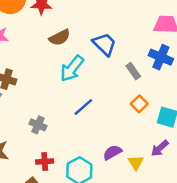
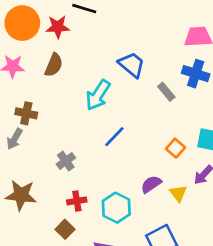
brown semicircle: (60, 37) -> (54, 65), moved, turned -35
orange square: (139, 104) -> (175, 148), moved
gray cross: (38, 125) -> (66, 161), turned 35

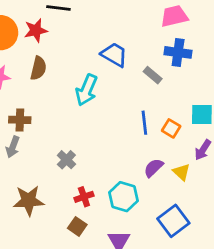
blue line: (114, 137) -> (144, 123), moved, turned -40

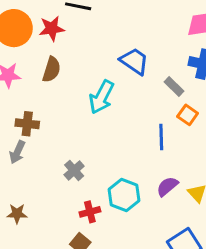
orange square: (171, 128) -> (188, 115), moved
cyan hexagon: (124, 197) -> (124, 195), moved
brown star: (29, 201) -> (17, 214), moved, size x0.6

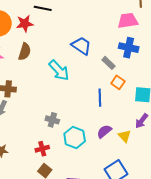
cyan arrow: (102, 97) -> (59, 70), turned -70
gray cross: (74, 170) -> (52, 120), moved, turned -32
red cross: (90, 212) -> (42, 149), moved

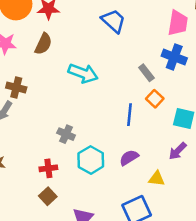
pink trapezoid: (128, 21) -> (178, 23), turned 100
blue trapezoid: (81, 46) -> (113, 21), moved
cyan arrow: (59, 70) -> (83, 73), turned -35
yellow triangle: (125, 136) -> (157, 179), moved, turned -48

